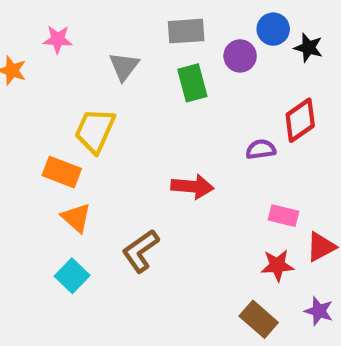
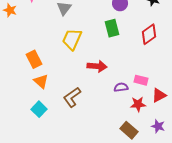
green rectangle: (192, 83) -> (112, 28), moved
yellow trapezoid: (95, 131) -> (72, 39), moved
purple semicircle: (261, 149) -> (121, 87), moved
orange rectangle: (62, 172) -> (34, 59), turned 42

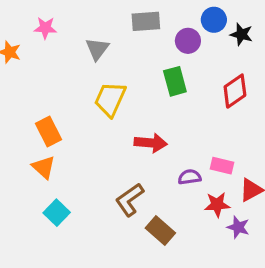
orange triangle: (41, 81) -> (44, 167), moved
brown L-shape: (72, 97) -> (130, 200), moved
purple star: (158, 126) -> (238, 227), moved
brown rectangle: (129, 130) -> (160, 230), moved

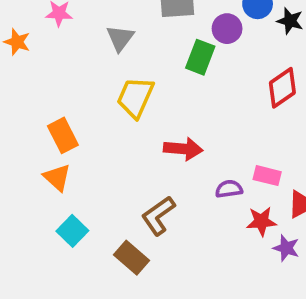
green rectangle: (175, 81) -> (200, 57), moved, turned 36
brown rectangle: (160, 230) -> (132, 258), moved

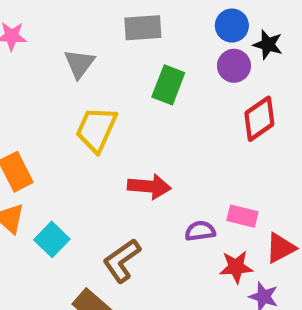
purple circle: (227, 29) -> (234, 66), moved
cyan square: (72, 231) -> (52, 239), moved

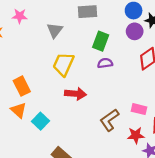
red arrow: (149, 186) -> (75, 94), moved
purple semicircle: (200, 231) -> (105, 63), moved
brown L-shape: (122, 261) -> (109, 120), moved

